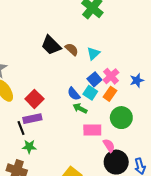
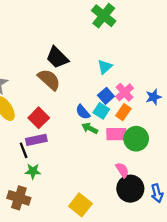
brown semicircle: (72, 49) -> (49, 80), moved, size x1.5
pink rectangle: (92, 130) -> (116, 134), moved

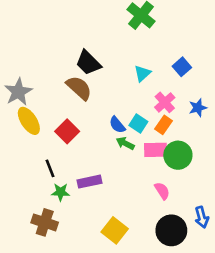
blue square: (106, 96) -> (182, 67), moved
purple rectangle: (36, 140) -> (90, 182), moved
black circle: (130, 189) -> (171, 230), moved

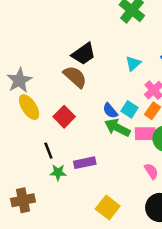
black trapezoid: (88, 63) -> (84, 54), turned -80
green arrow: (125, 143) -> (117, 128), size x1.5
brown cross: (45, 222) -> (23, 200), moved, turned -30

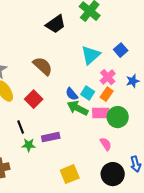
black trapezoid: (84, 54) -> (56, 24), moved
cyan triangle: (133, 63) -> (91, 55), size x1.5
yellow square: (108, 207) -> (70, 174), turned 30

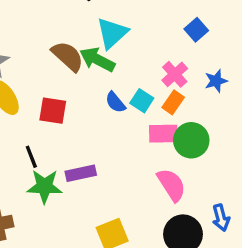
cyan triangle: (91, 55) -> (112, 33), moved
red square: (34, 99) -> (53, 111), turned -36
green arrow: (78, 108) -> (97, 59), moved
pink semicircle: (106, 144) -> (171, 185), size x1.5
green star: (29, 145) -> (45, 186), size x1.5

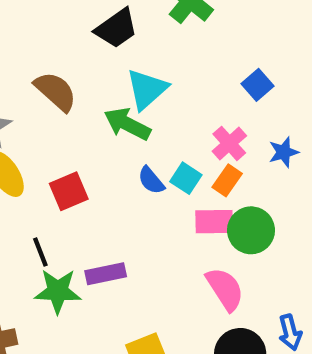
brown semicircle: (68, 56) -> (56, 91), moved
red square: (53, 111) -> (69, 191), turned -32

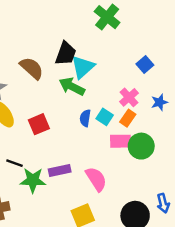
black trapezoid: (116, 28) -> (66, 54), moved, turned -35
blue semicircle: (151, 180) -> (85, 118), turned 49
black line: (40, 252) -> (15, 163), moved, turned -49
pink semicircle: (225, 289) -> (96, 179), moved

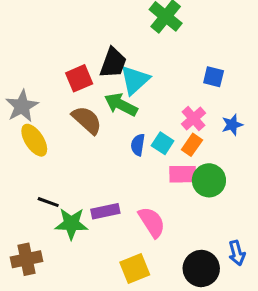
blue square: (145, 65) -> (214, 77), turned -35
brown semicircle: (32, 68) -> (87, 120), moved
red square: (39, 124) -> (79, 78), moved

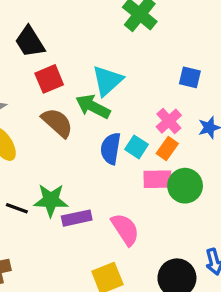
black trapezoid: (113, 63) -> (30, 42), moved, turned 128
blue semicircle: (138, 145) -> (111, 149), size x1.4
green star: (71, 224) -> (51, 200), moved

